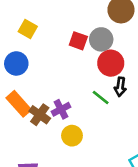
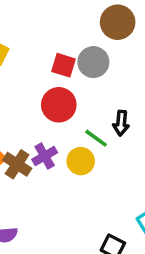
red circle: (111, 63) -> (59, 105), moved
yellow circle: (72, 136) -> (81, 161), moved

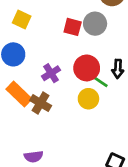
red circle: (59, 105) -> (87, 68), moved
purple cross: (45, 156) -> (51, 73), moved

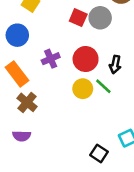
green line: (99, 81) -> (103, 86), moved
brown cross: (41, 103) -> (27, 102), moved

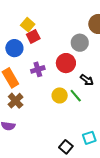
red square: (78, 18) -> (33, 36), moved, turned 32
red circle: (86, 59) -> (66, 63), moved
black arrow: (115, 64) -> (87, 80), turned -72

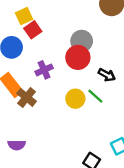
yellow square: (28, 25) -> (24, 16), turned 32
gray circle: (80, 43) -> (82, 41), moved
brown cross: (16, 101) -> (27, 97), moved

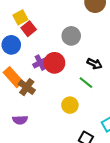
red circle: (78, 57) -> (54, 63), moved
yellow circle: (75, 99) -> (70, 105), moved
purple semicircle: (17, 145) -> (20, 120), moved

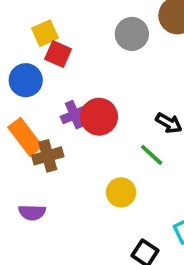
red square: (29, 29) -> (58, 54), turned -32
gray circle: (71, 36) -> (132, 34), moved
brown cross: (27, 87) -> (48, 156), turned 35

